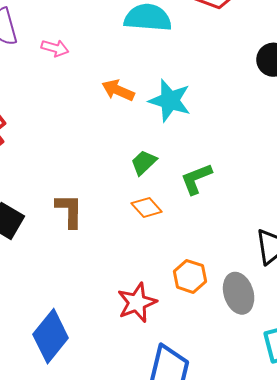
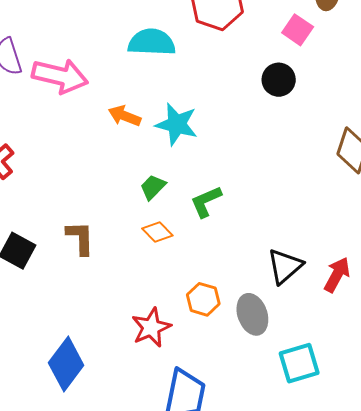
pink arrow: (55, 48) -> (60, 76), size x2.0

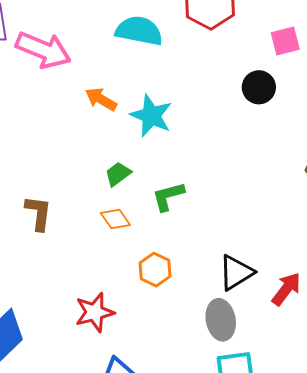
pink square: (298, 30) -> (285, 41), turned 32
orange hexagon: (203, 299) -> (155, 270), moved
gray ellipse: (252, 314) -> (221, 320), moved

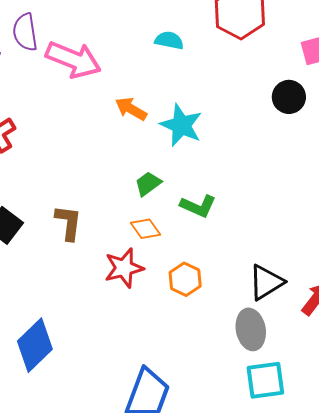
cyan semicircle: (139, 31) -> (169, 40), size x0.6
green L-shape: (168, 196) -> (198, 206), turned -141
red star: (95, 312) -> (124, 268), moved

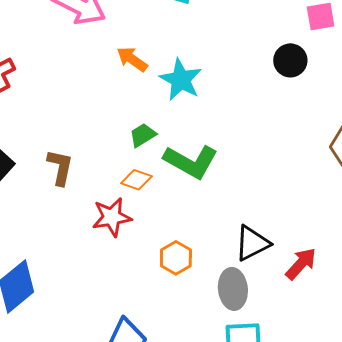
green L-shape: (198, 206) -> (191, 162), size x1.5
orange diamond: (146, 229) -> (136, 180), turned -40
orange hexagon: (185, 279) -> (176, 258), moved

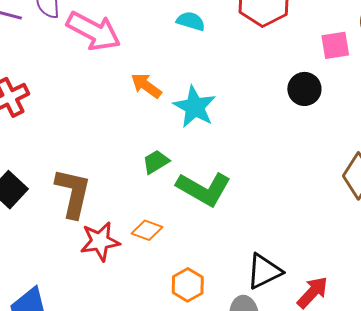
brown L-shape: (60, 167) -> (73, 193), size x1.4
orange diamond: (136, 180) -> (147, 230), moved
red star: (112, 217) -> (100, 241), moved

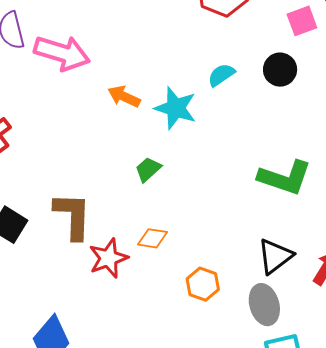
cyan semicircle: (191, 21) -> (221, 75), moved, turned -40
green L-shape: (204, 189) -> (285, 178), moved

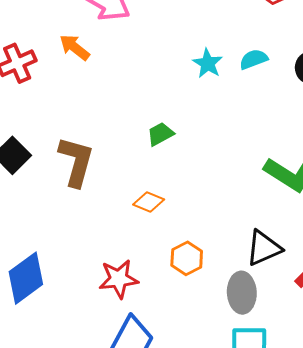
orange arrow: (124, 97) -> (75, 47), moved
cyan star: (176, 108) -> (208, 63), moved, size x0.7
red star: (108, 258) -> (119, 279), moved

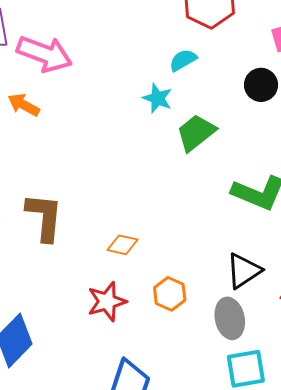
cyan semicircle: (254, 59) -> (183, 60), moved
green trapezoid: (160, 134) -> (196, 133), moved, size x1.5
red star: (119, 279) -> (107, 302), moved

